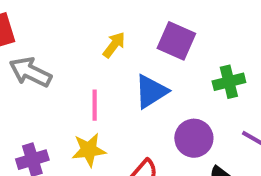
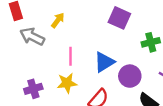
yellow arrow: (114, 45) -> (58, 20), moved
blue triangle: (151, 91) -> (104, 62), moved

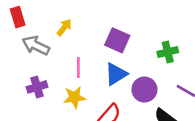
purple square: (119, 18) -> (117, 40), moved
purple cross: (33, 89) -> (37, 87), moved

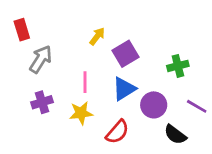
yellow arrow: (64, 27) -> (97, 36), moved
purple square: (117, 40) -> (125, 54), turned 35
gray arrow: (36, 46) -> (41, 59), turned 96

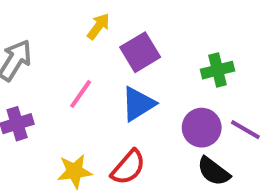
pink line: (85, 82) -> (81, 94), turned 35
purple circle: (154, 105) -> (202, 128), moved
yellow star: (81, 113) -> (75, 171), moved

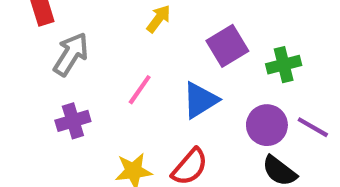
purple square: (140, 52) -> (227, 46), moved

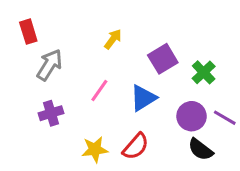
green cross: (284, 65) -> (204, 72), turned -30

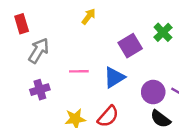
yellow arrow: (113, 39) -> (89, 16), moved
green cross: (204, 72) -> (163, 32), moved
pink line: (99, 91) -> (79, 71), turned 54

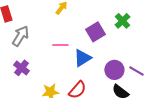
pink line: (79, 71) -> (60, 45), moved
purple cross: (40, 90) -> (21, 68), turned -35

